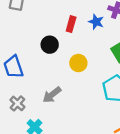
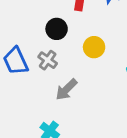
gray cross: (17, 103) -> (48, 60), moved

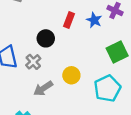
yellow circle: (94, 47) -> (71, 75), moved

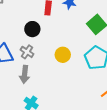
gray arrow: (43, 88) -> (25, 74), moved, turned -36

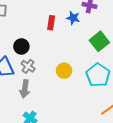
black circle: (32, 29) -> (21, 46), moved

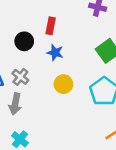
blue star: (73, 18) -> (55, 53), moved
black circle: (21, 46) -> (24, 41), moved

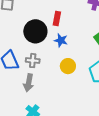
black circle: (24, 41) -> (35, 31), size x1.5
gray cross: (20, 77) -> (33, 61), turned -32

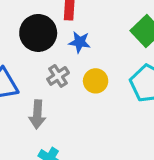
gray cross: (33, 61) -> (58, 76), moved, turned -32

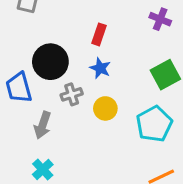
black circle: (38, 33) -> (50, 62), moved

